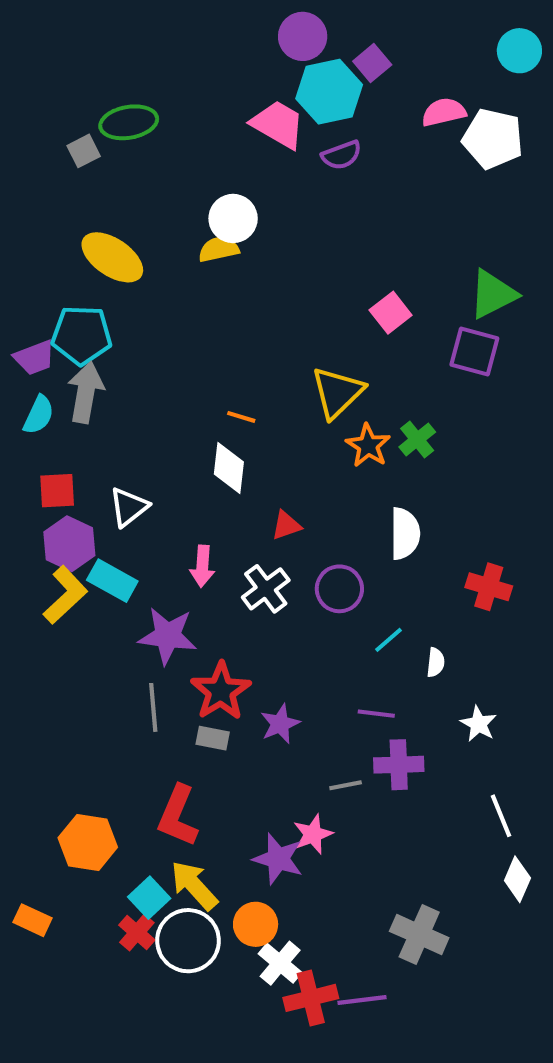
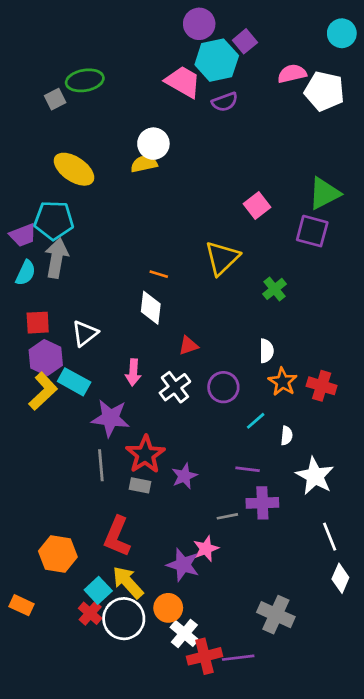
orange star: (368, 446) -> (283, 382), moved
white semicircle: (405, 534) -> (266, 351), size x0.7
white star: (479, 724) -> (315, 476), size x1.6

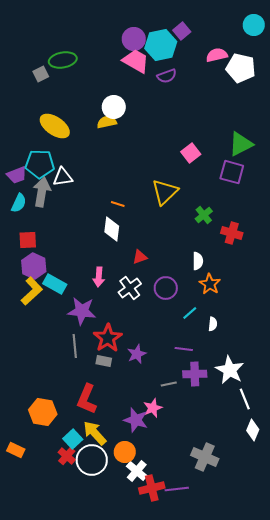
purple circle: (199, 24) -> (134, 39), moved
white triangle: (85, 333) -> (63, 177), moved, turned 30
red cross: (322, 386) -> (232, 233), moved
white star: (315, 476) -> (230, 370), moved

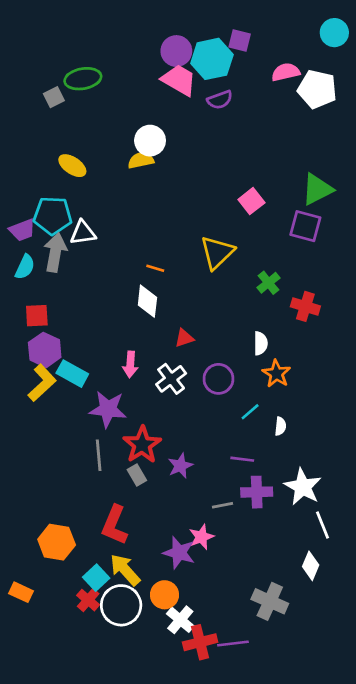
purple square: (182, 31) -> (240, 40), turned -36
yellow ellipse: (55, 126) -> (72, 166), size x0.7
gray rectangle: (104, 361) -> (137, 475), turned 49
white diamond: (253, 430) -> (311, 566), moved

